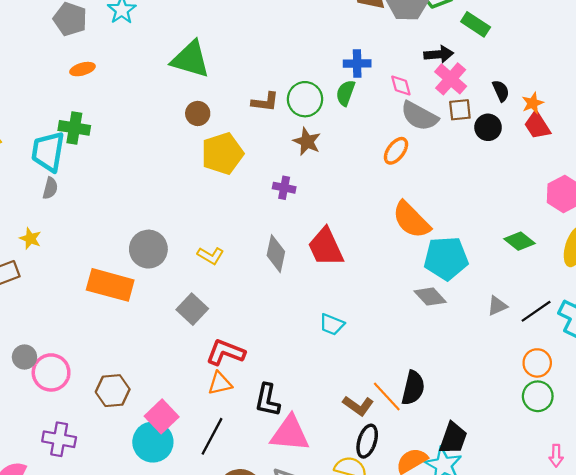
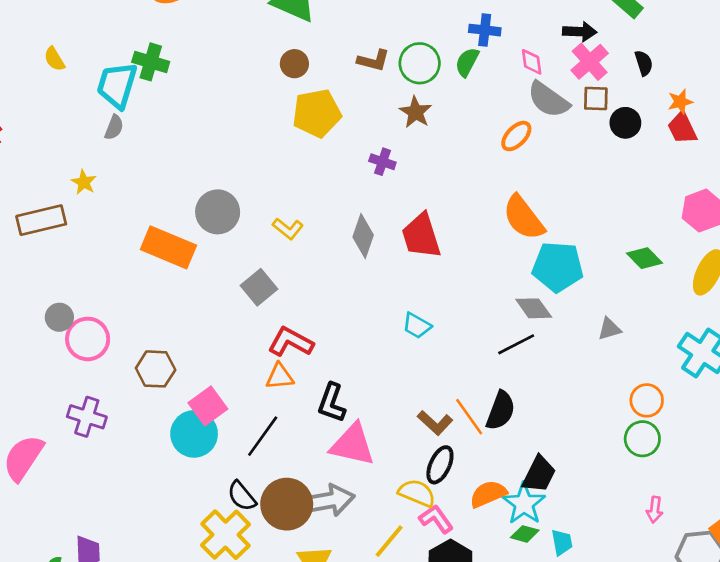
black semicircle: (501, 91) -> (644, 63), moved
black line: (536, 311) -> (516, 344), moved

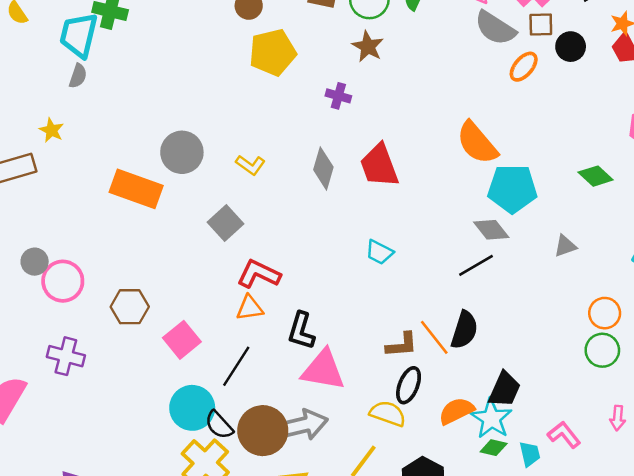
orange ellipse: (516, 136) -> (524, 67), moved
brown L-shape: (435, 423) -> (402, 345), turned -44
cyan circle: (194, 434) -> (192, 408), moved
pink L-shape: (436, 519) -> (564, 435), moved

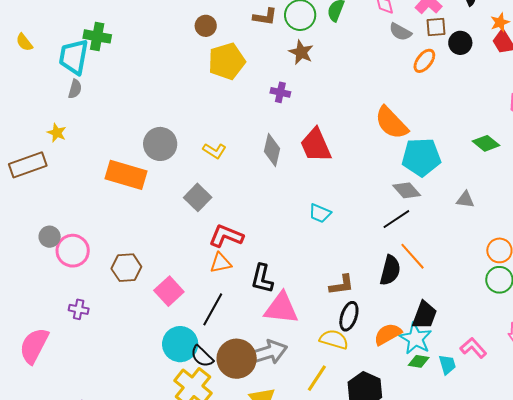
gray semicircle: (495, 28) -> (400, 32), size x0.7
gray triangle: (565, 246) -> (465, 200), turned 30
orange line: (434, 337) -> (412, 256), moved
purple cross: (66, 356) -> (79, 309), size x0.7

